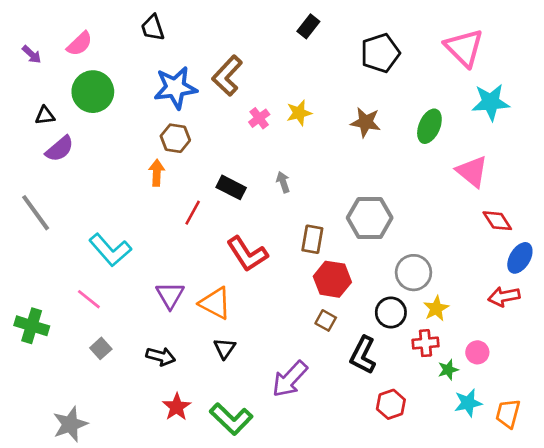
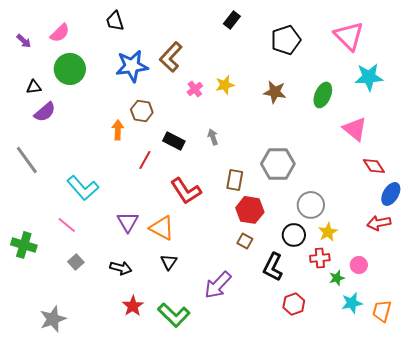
brown hexagon: (175, 138) -> (142, 111), moved

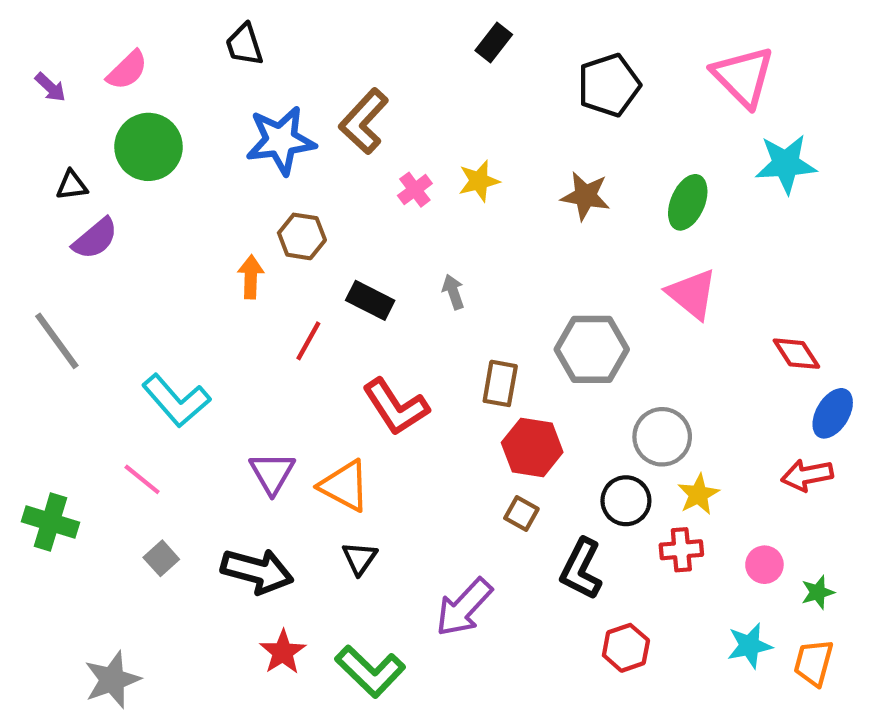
pink triangle: (355, 129) -> (692, 294), moved
black arrow: (121, 268) -> (257, 571), size x1.5
green star: (337, 278) -> (818, 592), moved

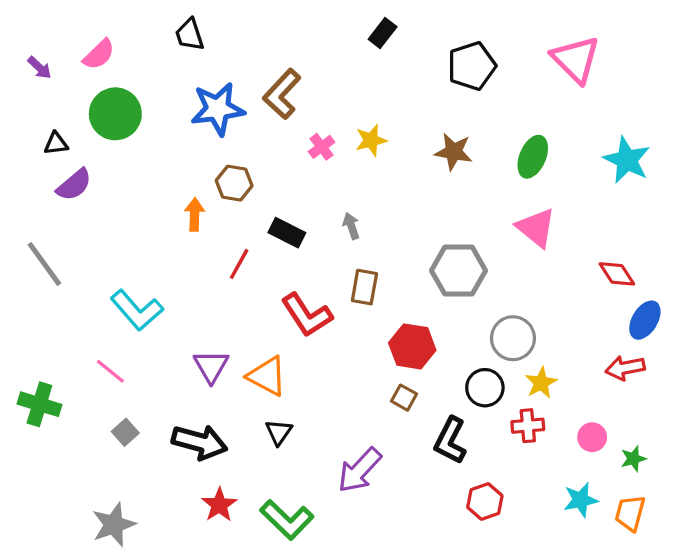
cyan star: (786, 164) -> (627, 160), moved, turned 30
brown rectangle: (500, 383) -> (364, 287), moved
gray star: (112, 680) -> (114, 525), moved

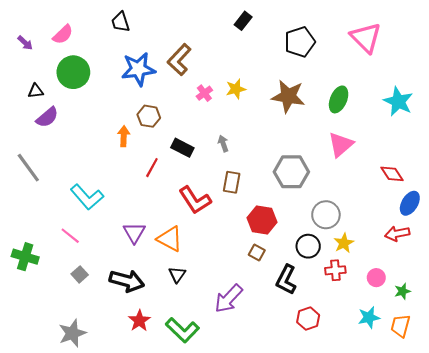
brown star: (454, 152) -> (288, 96), size x1.4
pink triangle: (536, 228) -> (341, 145), turned 40

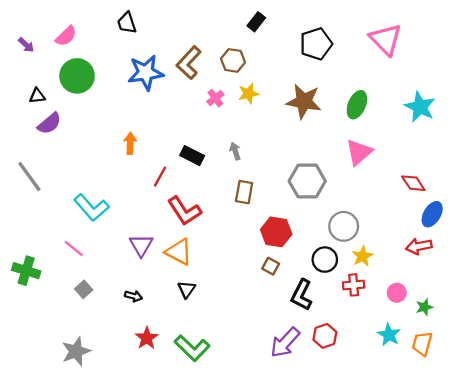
brown hexagon: (149, 116) -> (233, 60), moved
red L-shape: (195, 200) -> (184, 211), moved
black arrow: (127, 281) -> (133, 296), size x0.5
purple arrow: (228, 299) -> (285, 343), moved
cyan star: (369, 317) -> (389, 335), turned -30

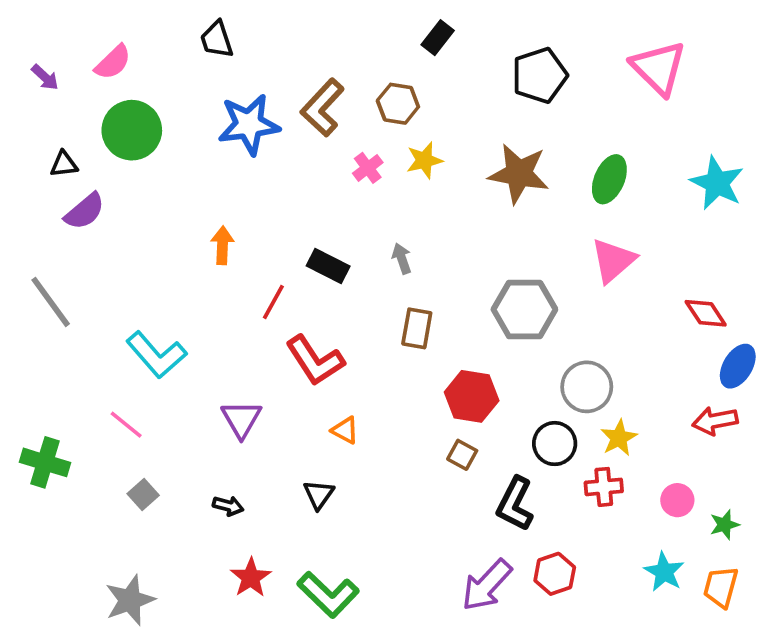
orange triangle: (179, 252) -> (345, 430), moved, size x0.6

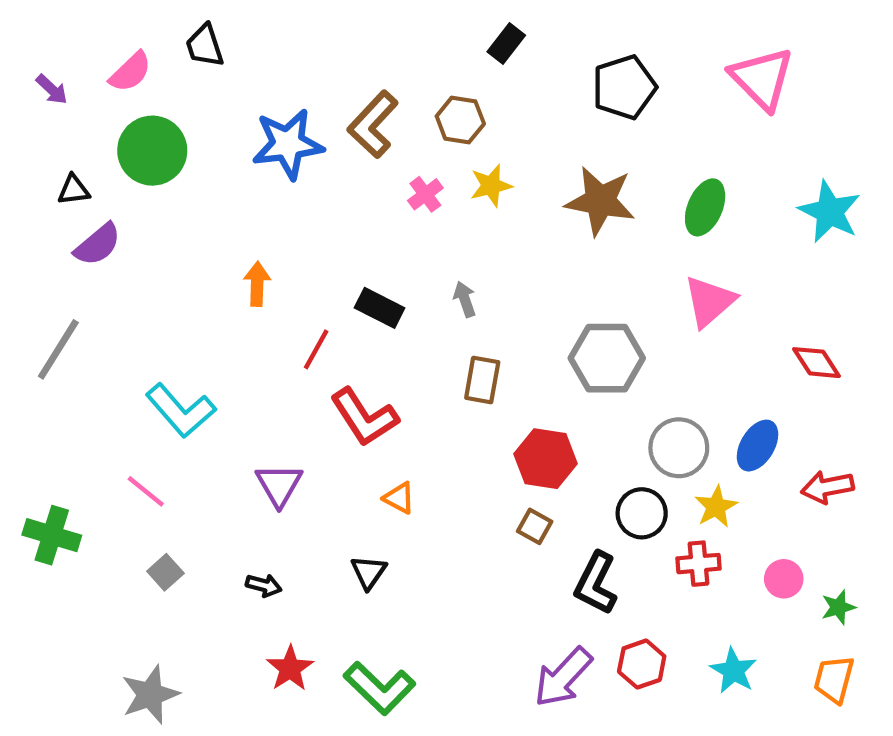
black trapezoid: (217, 40) -> (205, 46), moved
gray line: (51, 302) -> (58, 349), turned 68
blue ellipse: (738, 366) -> (757, 446), moved
cyan star: (664, 572) -> (733, 671), moved

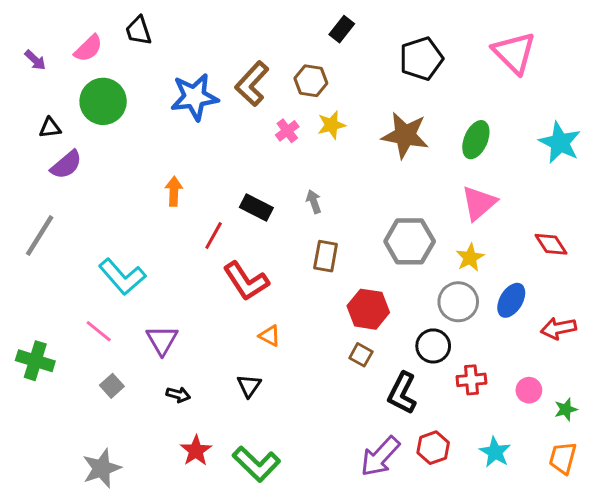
purple triangle: (279, 485) -> (162, 340), moved
yellow star: (716, 507) -> (470, 258), moved

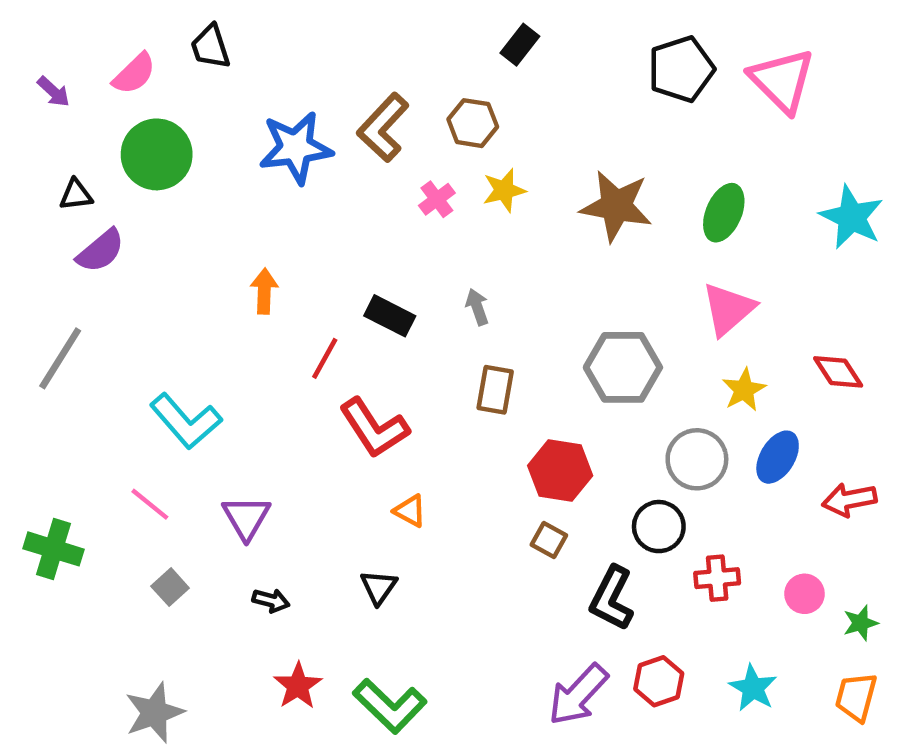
black pentagon: (421, 59) -> (681, 69), moved
yellow star: (470, 258) -> (744, 390), moved

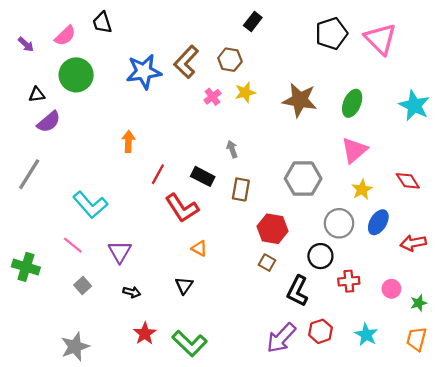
black rectangle: (390, 316) -> (203, 176), moved

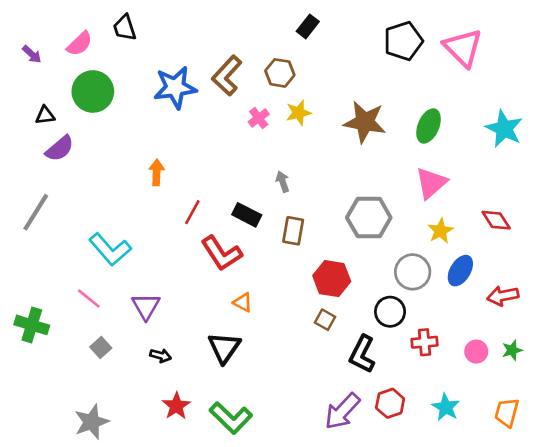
black triangle: (184, 286) -> (224, 348), size x1.5
green star: (419, 303) -> (512, 350), moved

